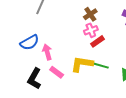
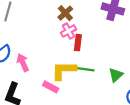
red rectangle: (98, 41) -> (78, 43), turned -40
pink rectangle: (57, 72) -> (51, 87), moved

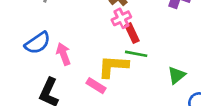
red rectangle: (78, 43) -> (132, 33), turned -35
green line: (85, 69) -> (136, 54), moved

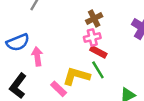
red rectangle: (132, 33) -> (98, 52), turned -49
green line: (136, 54) -> (98, 70), turned 36

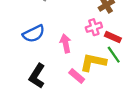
pink cross: (92, 38) -> (94, 27), moved
pink arrow: (37, 56) -> (66, 43), moved

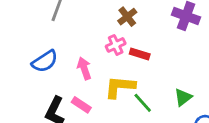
green line: (114, 55) -> (143, 103), moved
pink rectangle: (77, 76) -> (81, 105), moved

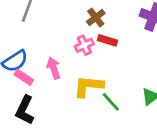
red rectangle: (140, 54) -> (107, 40), moved
pink rectangle: (81, 105) -> (24, 77), moved

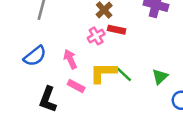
pink rectangle: (24, 77) -> (76, 86), moved
green line: (111, 102) -> (123, 74), moved

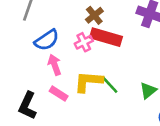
red rectangle: (117, 30) -> (106, 37), size x1.6
blue semicircle: (35, 56) -> (47, 40), moved

